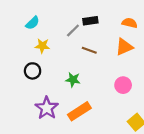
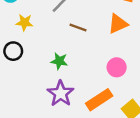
purple star: (47, 108) -> (61, 93), moved
orange rectangle: (79, 111) -> (99, 100), moved

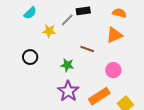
yellow star: (24, 22) -> (49, 31), moved
brown line: (78, 27) -> (87, 49), moved

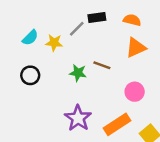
cyan semicircle: (30, 13) -> (30, 38), moved
orange semicircle: (119, 13) -> (132, 20), moved
green star: (67, 65) -> (78, 73), moved

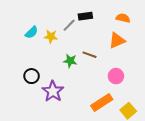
orange semicircle: (132, 20) -> (123, 18), moved
black circle: (30, 75) -> (32, 76), moved
purple star: (78, 118) -> (53, 91), moved

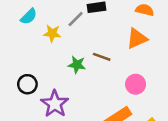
cyan semicircle: (32, 32) -> (29, 16), moved

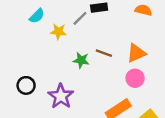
orange triangle: (137, 39) -> (136, 53), moved
black circle: (27, 84) -> (26, 85), moved

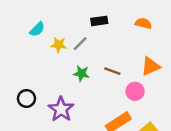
gray line: (80, 18) -> (80, 44), moved
brown line: (104, 53) -> (112, 71), moved
orange triangle: (136, 53) -> (151, 66), moved

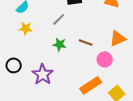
yellow star: (59, 45) -> (26, 28), moved

